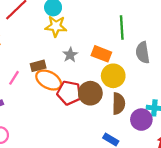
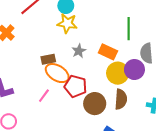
pink line: (14, 78) -> (44, 96), moved
brown circle: (90, 93) -> (95, 104), moved
purple circle: (141, 120) -> (134, 70), moved

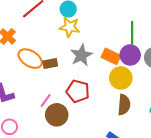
gray star: (79, 51) -> (81, 55), size x1.5
purple circle: (134, 70) -> (130, 55), moved
orange ellipse: (57, 73) -> (30, 59), moved
brown circle: (95, 104) -> (57, 115), moved

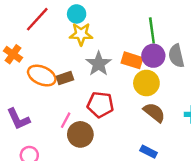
brown semicircle: (124, 105) -> (154, 112), turned -48

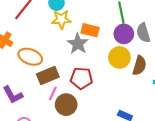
orange rectangle: (132, 60) -> (90, 30), moved
brown rectangle: (65, 78) -> (48, 76), moved, size x1.5
brown semicircle: (154, 112) -> (139, 66), moved, turned 72

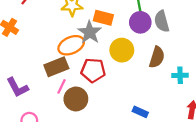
orange ellipse: (30, 57) -> (71, 45), moved, turned -45
yellow circle: (119, 57) -> (122, 50), moved

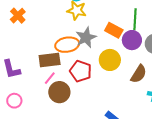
orange rectangle: (103, 18) -> (114, 30), moved

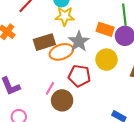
brown rectangle: (50, 60) -> (44, 42), moved

